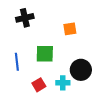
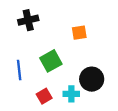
green square: (45, 54) -> (51, 61), turned -30

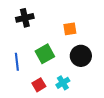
black circle: (92, 79) -> (81, 56), moved
cyan cross: (71, 94) -> (63, 83), turned -32

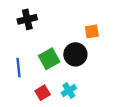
orange square: (70, 29) -> (92, 31), moved
black circle: (81, 56) -> (75, 54), moved

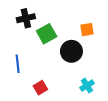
green square: (49, 59) -> (47, 34), moved
cyan cross: (69, 91) -> (87, 86), moved

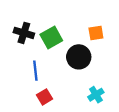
black cross: (26, 18) -> (24, 33), moved, turned 30
blue line: (18, 64) -> (35, 71), moved

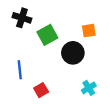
black cross: (24, 33) -> (22, 18), moved
blue line: (35, 71) -> (20, 70), moved

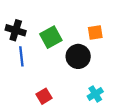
black cross: (22, 18) -> (16, 30), moved
blue line: (20, 70) -> (21, 56), moved

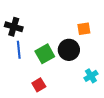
green square: (51, 37) -> (45, 54), moved
cyan cross: (95, 94) -> (91, 76), moved

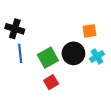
cyan cross: (91, 76) -> (97, 57), moved
red square: (39, 85) -> (51, 82), moved

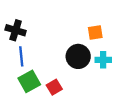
cyan cross: (97, 57) -> (103, 60), turned 32
green square: (48, 58) -> (29, 81), moved

